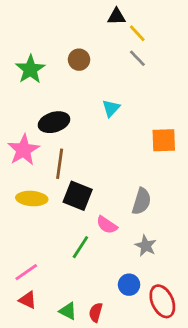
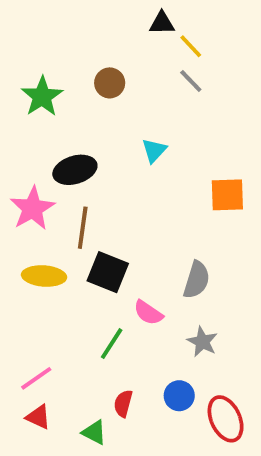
red semicircle: (96, 312) -> (123, 403), moved

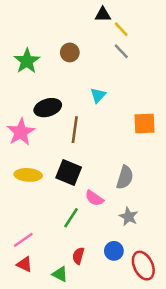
brown line: (83, 228) -> (75, 130), moved

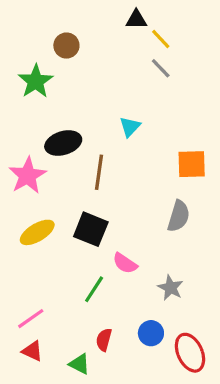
brown circle: (70, 52) -> (66, 46), moved
yellow ellipse: (28, 175) -> (37, 232), turned -35
gray semicircle: (125, 177) -> (179, 216), moved

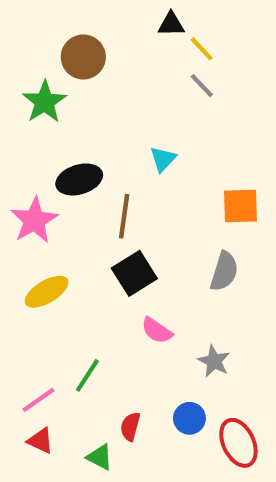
brown circle: (66, 46) -> (83, 57), size x1.4
black square: (91, 229) -> (134, 273), moved, turned 36
green line: (94, 289) -> (87, 375), moved

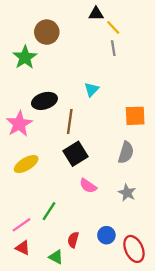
gray line: (202, 86) -> (113, 48), turned 35
gray star: (214, 361) -> (127, 193), moved

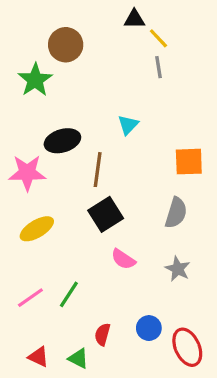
pink star: (19, 124) -> (27, 173), turned 30
pink line: (22, 225) -> (30, 298), moved
red triangle: (23, 248) -> (38, 357), moved

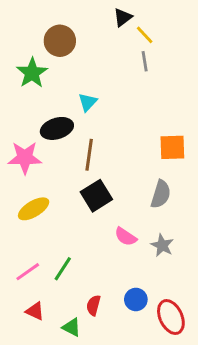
black triangle: (134, 19) -> (123, 17), turned -36
cyan triangle: (128, 125) -> (88, 102), moved
pink semicircle: (123, 259) -> (126, 237), moved
red triangle: (38, 357) -> (35, 311), moved

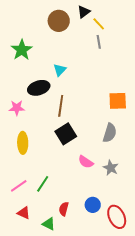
brown circle: (60, 41) -> (59, 21), moved
pink star: (25, 158) -> (17, 108), size x0.7
yellow ellipse: (34, 209) -> (23, 143), turned -60

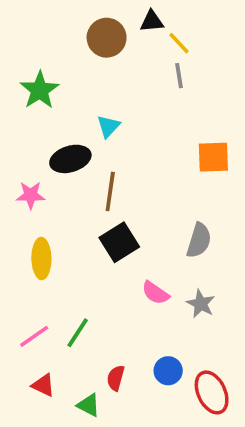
black triangle: (84, 12) -> (152, 21), turned 32
orange square: (118, 101) -> (213, 157), moved

